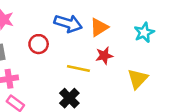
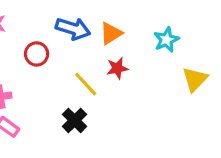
yellow line: (78, 68) -> (86, 84), turned 35
yellow triangle: (138, 79) -> (195, 79), moved

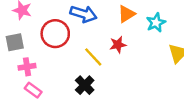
orange triangle: (111, 33) -> (126, 14), moved
red circle: (37, 54) -> (55, 34), size x1.5

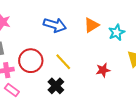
red circle: (55, 34) -> (31, 61), moved
red star: (118, 45) -> (103, 70), moved

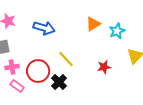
blue arrow: (55, 25) -> (44, 28), moved
red circle: (31, 61) -> (38, 71), moved

